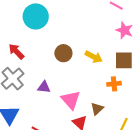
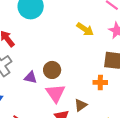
brown circle: (63, 53) -> (52, 70), moved
yellow arrow: (94, 57) -> (85, 29), moved

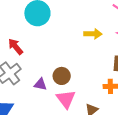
yellow arrow: (85, 29) -> (93, 34), turned -30

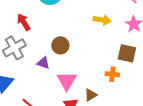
brown circle: (62, 76) -> (60, 45), moved

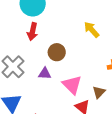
yellow arrow: (102, 20) -> (92, 30), moved, turned -126
red arrow: (24, 22) -> (32, 32), moved, turned -120

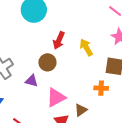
red arrow: (32, 32) -> (59, 40), moved
pink triangle: (72, 85) -> (56, 97), turned 35

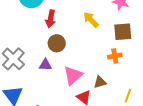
red arrow: (59, 40) -> (51, 19), moved
brown triangle: (81, 110) -> (100, 82), turned 32

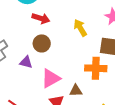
red arrow: (51, 19) -> (41, 18), turned -96
orange cross: (115, 56) -> (96, 68), size x1.5

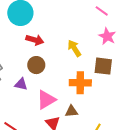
orange cross: (96, 68) -> (80, 83), moved

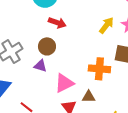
yellow arrow: (74, 48) -> (106, 25), moved, turned 66
brown circle: (36, 65) -> (47, 46), moved

